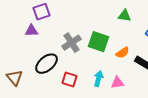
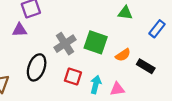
black ellipse: (46, 64) -> (37, 67), turned -30
red square: (69, 80) -> (73, 77), moved

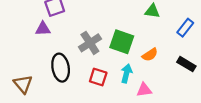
black rectangle: (146, 66) -> (186, 64), moved
black ellipse: (37, 67) -> (61, 68), turned -30
cyan arrow: (96, 84) -> (126, 73), moved

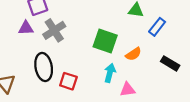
blue rectangle: (185, 28) -> (157, 27), moved
gray cross: (90, 43) -> (54, 30), moved
red square: (98, 77) -> (68, 81), moved

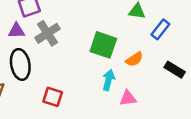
black ellipse: (44, 67) -> (20, 64), moved
red square: (68, 81) -> (53, 97), moved

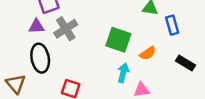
blue rectangle: (160, 29) -> (172, 25), turned -54

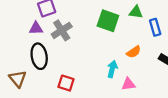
green square: (118, 40) -> (108, 21), moved

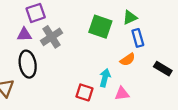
green triangle: (136, 12) -> (130, 18), turned -32
blue rectangle: (155, 27) -> (138, 38), moved
red square: (66, 83) -> (84, 92), moved

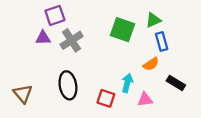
black ellipse: (28, 64) -> (68, 85), moved
black rectangle: (163, 69) -> (176, 83), moved

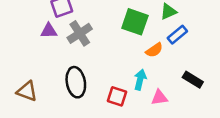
blue rectangle: (162, 41) -> (177, 35), turned 66
orange semicircle: (151, 64) -> (154, 50), moved
brown triangle: (23, 94) -> (27, 91), turned -30

